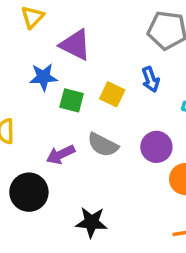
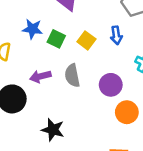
blue star: (43, 77) -> (32, 29), moved
gray semicircle: (103, 145) -> (72, 76), turned 40

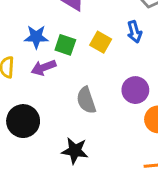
purple arrow: (40, 76) -> (44, 68), moved
gray semicircle: (72, 76) -> (86, 100), moved

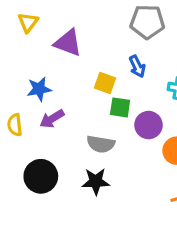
green square: (65, 45) -> (120, 107), moved
gray semicircle: (86, 100) -> (101, 144), turned -52
black star: (75, 151) -> (96, 182), moved

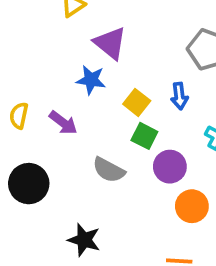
blue star: (39, 89) -> (91, 80), moved
purple arrow: (52, 119) -> (63, 123), turned -130
black star: (96, 182) -> (84, 240), moved

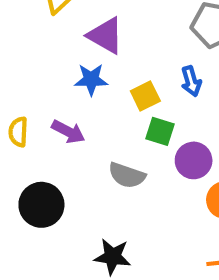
yellow square: (137, 102) -> (145, 96), turned 35

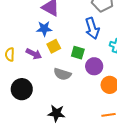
blue arrow: (191, 81) -> (92, 28), size x1.5
yellow square: (145, 96) -> (54, 46), moved

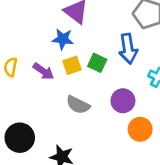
green square: (78, 53) -> (97, 63), moved
black circle: (22, 89) -> (20, 138), moved

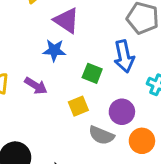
yellow square: (72, 65) -> (78, 106), moved
gray semicircle: (78, 105) -> (101, 135), moved

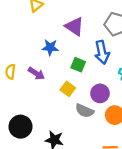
purple triangle: (66, 20) -> (75, 26), moved
yellow square: (78, 106) -> (68, 89), turned -32

